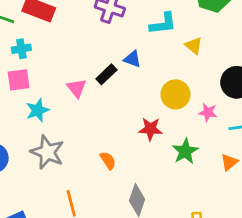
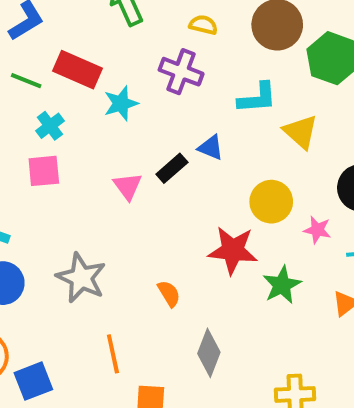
yellow triangle: (194, 46) -> (301, 132), size x1.4
cyan cross: (21, 49) -> (50, 126), turned -30
cyan star: (38, 110) -> (121, 103), moved
red star: (150, 129) -> (233, 250), size x1.4

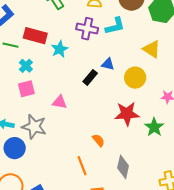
cyan L-shape: (257, 98) -> (115, 26), moved
pink triangle: (128, 186) -> (60, 102), moved, turned -35
yellow circle: (271, 202) -> (135, 78), moved
gray star: (81, 278) -> (34, 127), moved
orange line: (113, 354) -> (82, 166), moved

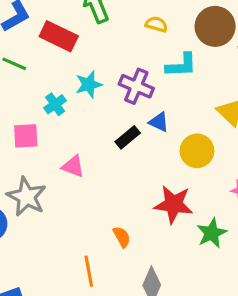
purple cross: (87, 29) -> (136, 86), moved
red rectangle: (35, 36) -> (59, 36), moved
cyan cross: (26, 66) -> (55, 104), moved

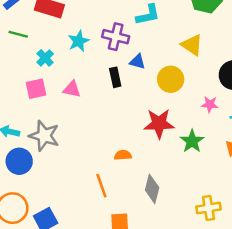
cyan cross: (55, 104) -> (45, 58), moved
black rectangle: (128, 137) -> (115, 77), turned -54
pink triangle: (73, 166) -> (72, 89), moved
orange semicircle: (122, 237) -> (123, 155), turned -56

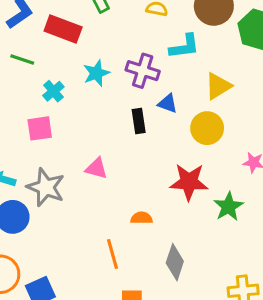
yellow triangle: (192, 45) -> (218, 86), moved, turned 50
pink triangle: (72, 89) -> (96, 168), moved

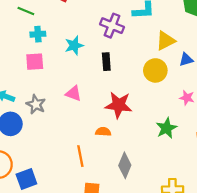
cyan star: (96, 73) -> (74, 45), moved
cyan cross: (53, 91) -> (38, 34), moved, turned 32
blue triangle: (168, 103) -> (186, 60), moved, turned -40
red star: (189, 182) -> (119, 105), moved
gray star: (46, 187) -> (36, 104), size x0.7

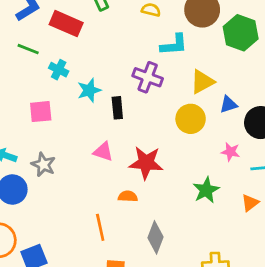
purple cross: (112, 26) -> (148, 77), moved
cyan cross: (38, 34) -> (59, 70), moved, turned 32
black rectangle: (106, 62) -> (117, 108), moved
pink triangle: (73, 93) -> (103, 152), moved

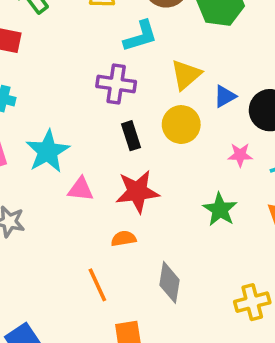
cyan star: (89, 90) -> (48, 151), moved, size x1.4
black rectangle: (117, 108) -> (131, 136), moved

